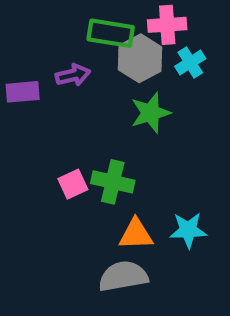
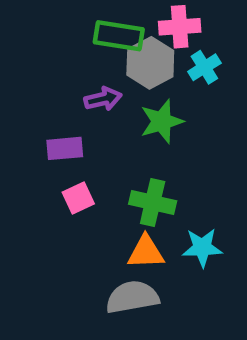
purple arrow: (73, 75) -> (103, 99), moved
purple rectangle: (23, 92) -> (65, 148), moved
green cross: (113, 182) -> (153, 202), moved

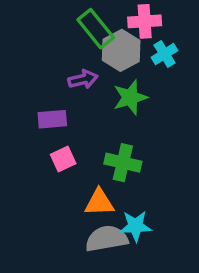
green rectangle: (119, 36) -> (96, 29), turned 42
cyan star: (202, 248) -> (136, 226), moved
orange triangle: (146, 252) -> (99, 202), moved

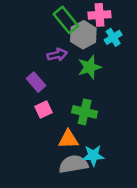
purple rectangle: (52, 119) -> (36, 82), turned 54

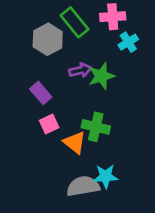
gray hexagon: (83, 35) -> (48, 39), moved
purple arrow: (57, 55) -> (80, 70), moved
orange triangle: (68, 139) -> (75, 142), moved, turned 40

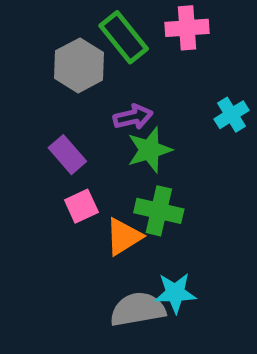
cyan cross: (128, 42) -> (232, 115), moved
green star: (101, 76) -> (149, 150), moved
orange triangle: (75, 142) -> (124, 237), turned 50

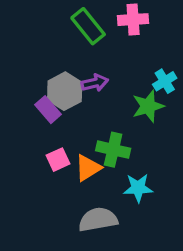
gray hexagon: (79, 65) -> (65, 91), moved
green star: (149, 150) -> (148, 106), moved
pink square: (81, 206) -> (58, 160), moved
cyan star: (175, 293) -> (138, 188), moved

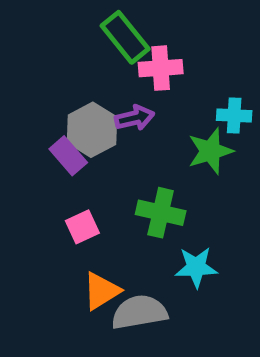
pink cross: (133, 20) -> (161, 68), moved
cyan cross: (165, 81) -> (234, 116), turned 35
orange triangle: (88, 168) -> (101, 291), moved

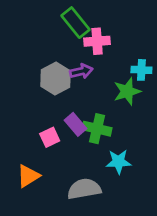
purple rectangle: (68, 156) -> (76, 124), moved
orange triangle: (101, 291) -> (28, 176), moved

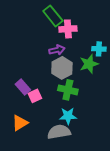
gray hexagon: (55, 78) -> (62, 68), moved
purple rectangle: (76, 124) -> (23, 87), moved
cyan star: (119, 162) -> (68, 116), moved

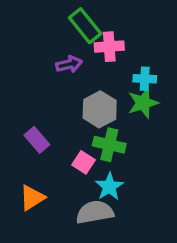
cyan cross: (99, 49) -> (145, 79), moved
purple arrow: (57, 50) -> (69, 64), moved
pink square: (35, 96) -> (84, 162), moved, turned -32
cyan star: (68, 116) -> (109, 187), turned -30

